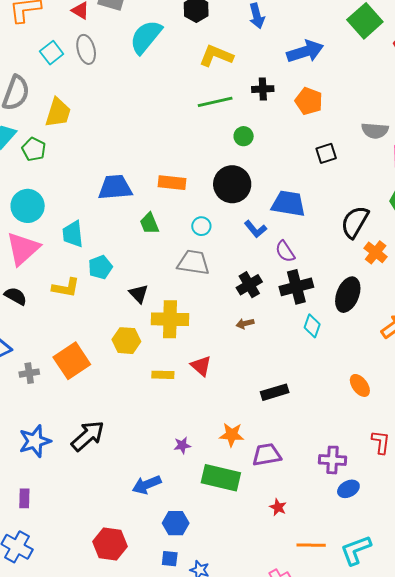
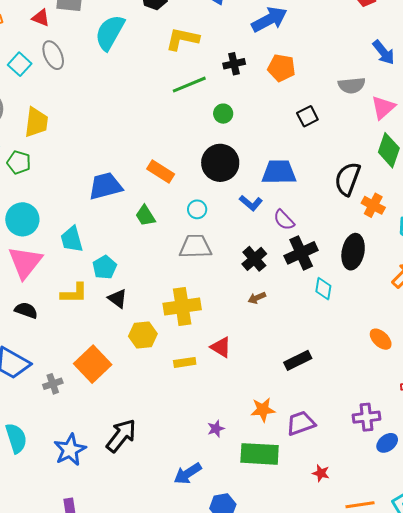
orange rectangle: (172, 183) -> (161, 172), turned 36
black triangle: (139, 294) -> (118, 299), moved

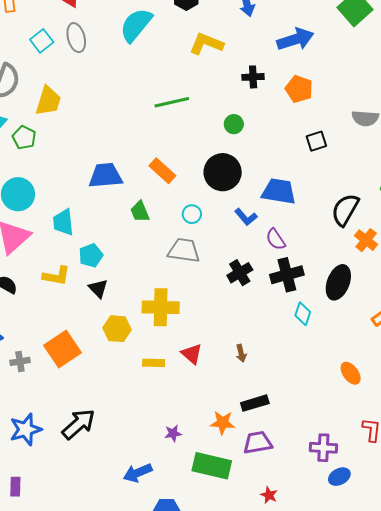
green line: (189, 85) -> (172, 102), moved
brown arrow: (257, 298) -> (241, 353), moved, turned -90
black rectangle: (298, 360) -> (255, 403), moved

